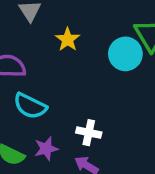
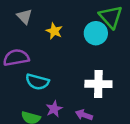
white cross: (89, 133) -> (98, 84), moved, size x1.5

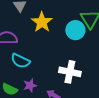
yellow star: (54, 31) -> (42, 22), size x1.5

